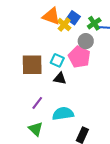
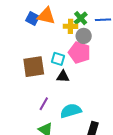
blue square: (73, 18) -> (32, 18), moved
green cross: (94, 23) -> (81, 18), moved
yellow cross: (64, 25) -> (70, 26), moved, turned -32

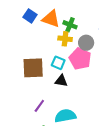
blue square: (32, 18) -> (30, 16), moved
green cross: (81, 18) -> (70, 25), moved, turned -32
yellow cross: (70, 26) -> (65, 39), moved

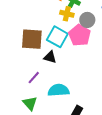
cyan square: (58, 63) -> (57, 37), size x1.5
black triangle: (61, 81) -> (50, 57), moved

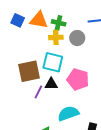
pink pentagon: (80, 35) -> (78, 79), moved
purple line: (34, 78) -> (38, 92), moved

